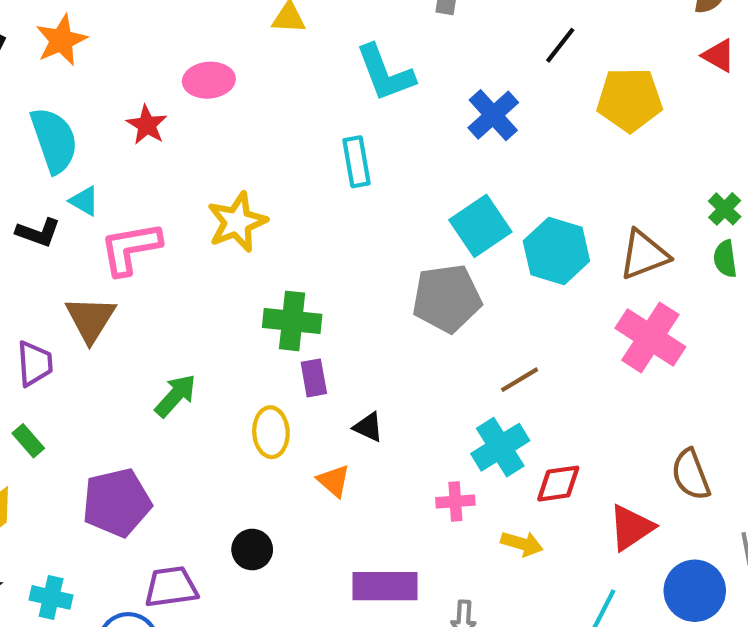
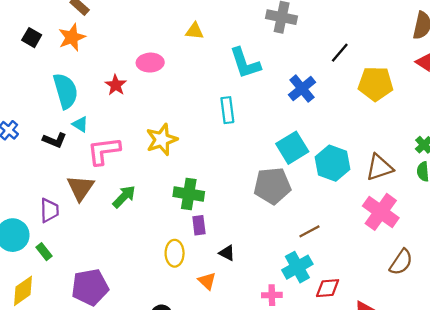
green arrow: (176, 396) -> (124, 197), moved
brown semicircle: (691, 475) -> (401, 262), moved, turned -128

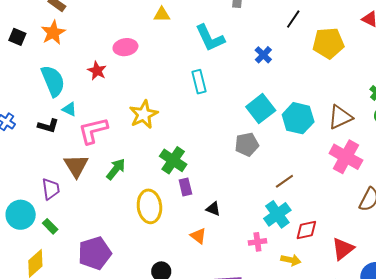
blue cross: (302, 89) -> (263, 55), size x0.7
gray pentagon: (272, 186) -> (247, 144), size x0.7
green cross: (189, 194) -> (173, 160), turned 32
yellow ellipse: (175, 253) -> (149, 206), moved, size x1.4

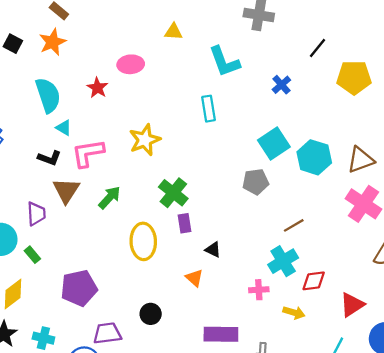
black L-shape: (48, 126) -> (49, 158), moved

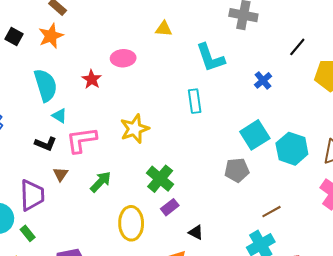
brown triangle: (66, 190) -> (60, 174), size x0.6
purple trapezoid: (36, 214) -> (32, 195), size x1.4
purple rectangle: (184, 223) -> (170, 207), turned 60

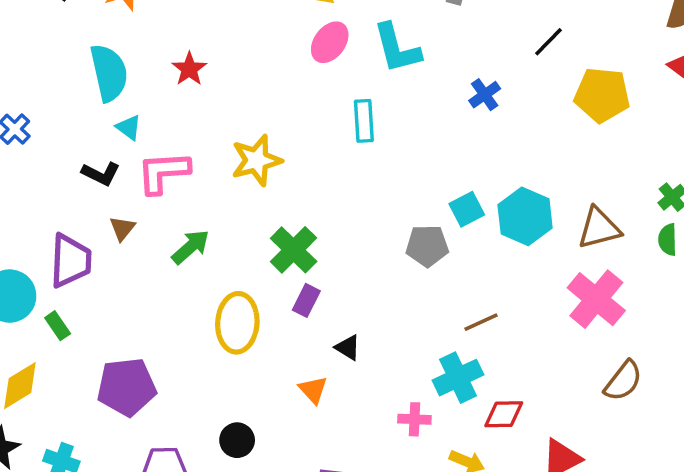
pink ellipse: (123, 58) -> (330, 42), moved, turned -55
cyan square: (255, 135) -> (467, 209), moved, size x0.7
purple rectangle: (170, 207) -> (306, 300), turned -30

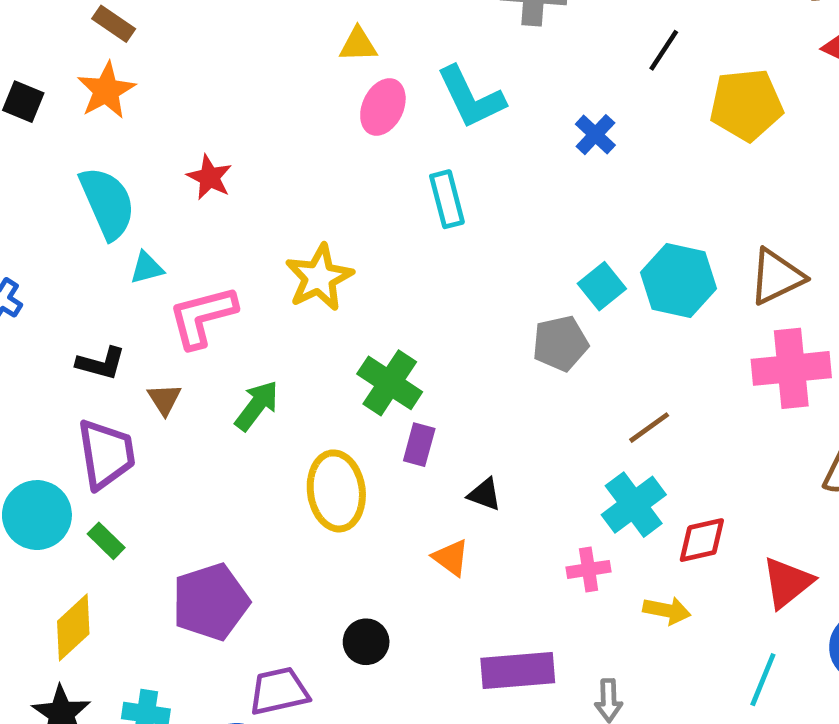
cyan triangle: (129, 127) -> (147, 268), turned -40
black L-shape: (101, 174) -> (101, 363), moved
pink cross: (596, 299) -> (791, 368), turned -34

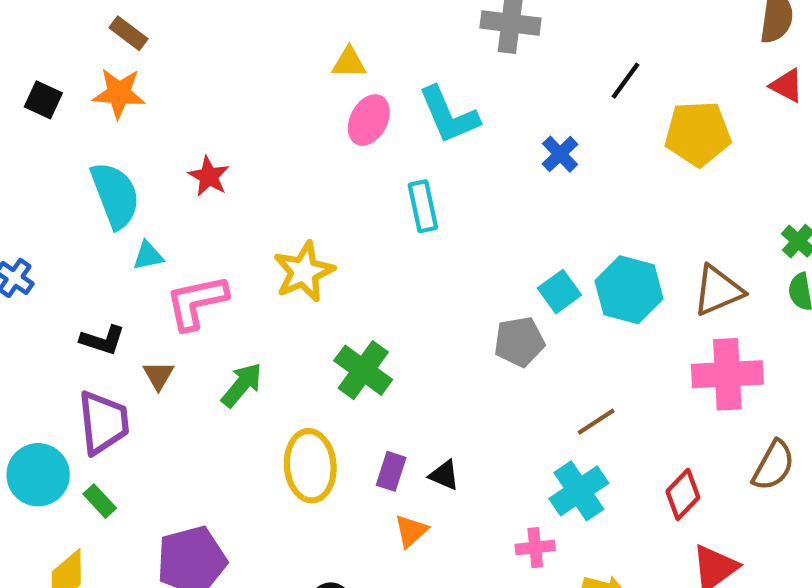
orange star: (106, 90) -> (119, 93), turned 30
purple rectangle: (419, 445) -> (391, 471), moved
red diamond: (702, 540) -> (683, 494), moved, turned -36
orange triangle: (451, 558) -> (411, 531), turned 39

